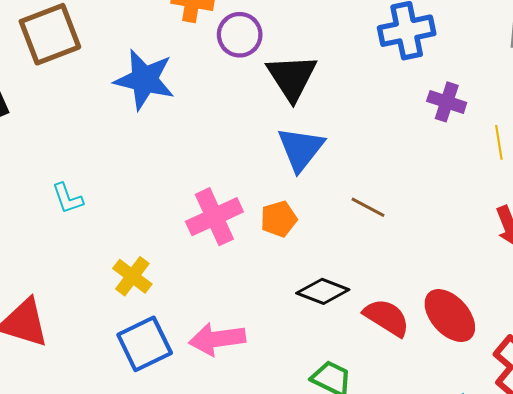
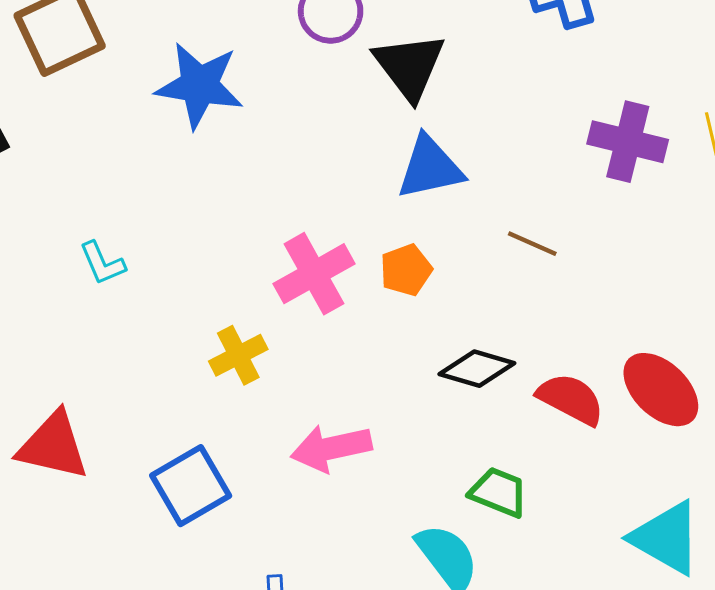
purple cross: (447, 102) -> (628, 142), moved, size x1.4
blue triangle: (301, 149) -> (430, 168), turned 44
yellow cross: (132, 276) -> (238, 355), moved, turned 30
blue square: (145, 344) -> (191, 486), moved

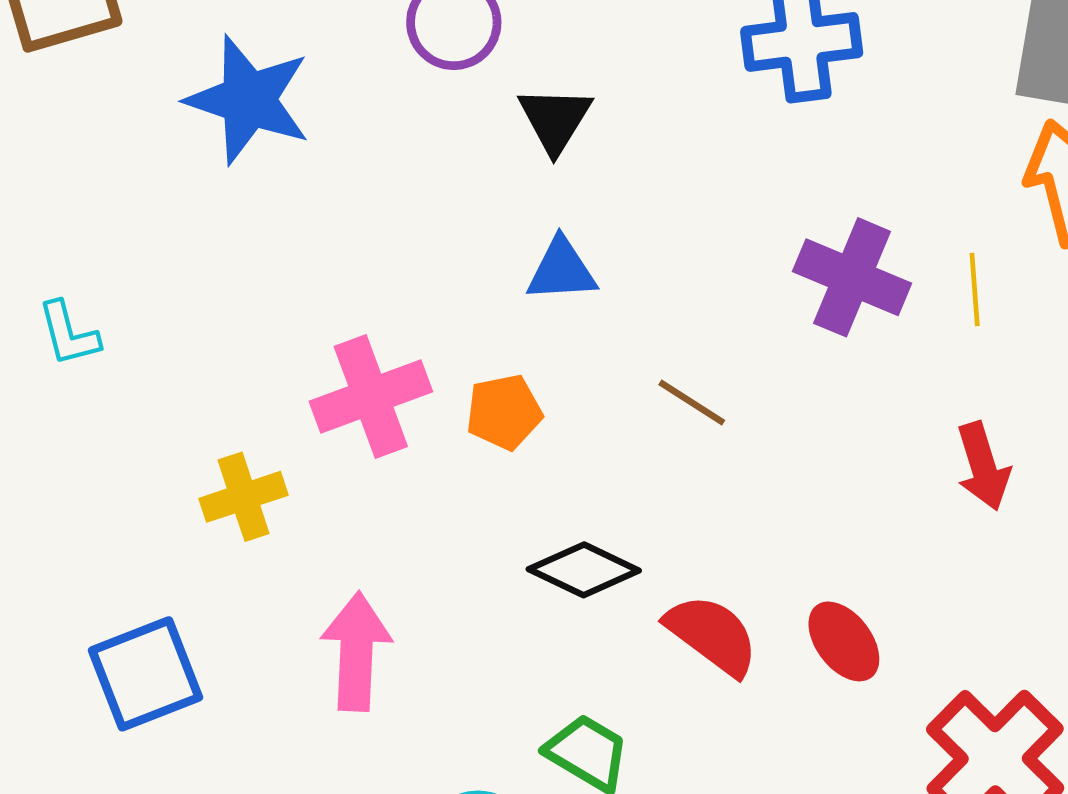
black triangle: (409, 66) -> (555, 119), size x0.7
blue triangle: (430, 168) -> (562, 270), size x0.7
red ellipse: (661, 390) -> (844, 641), size x0.7
pink arrow: (331, 448) -> (356, 651), turned 96

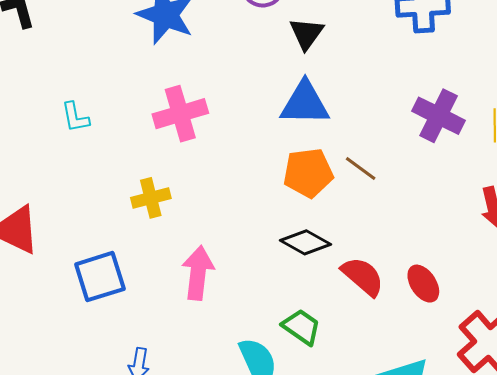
blue triangle: (562, 270) -> (305, 103), size x1.5
pink cross: (371, 397) -> (180, 114), moved
orange pentagon: (504, 412) -> (308, 173), moved, size x1.4

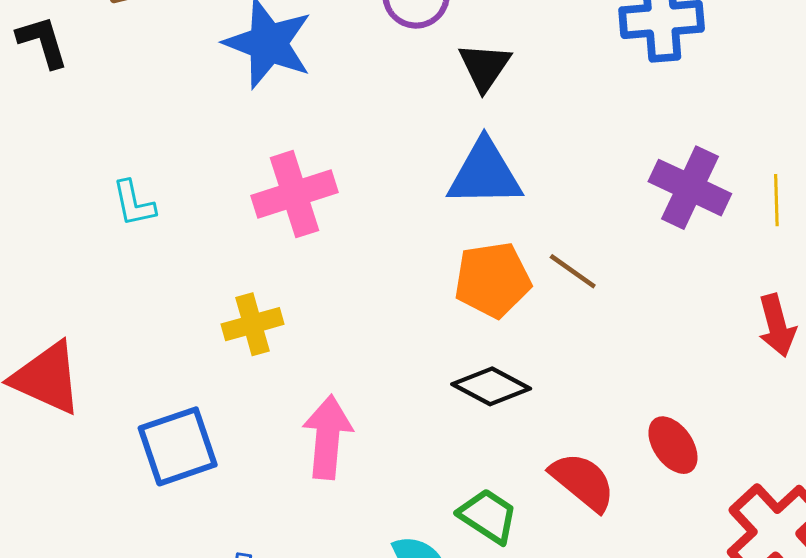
red semicircle: (363, 276) -> (583, 482), moved

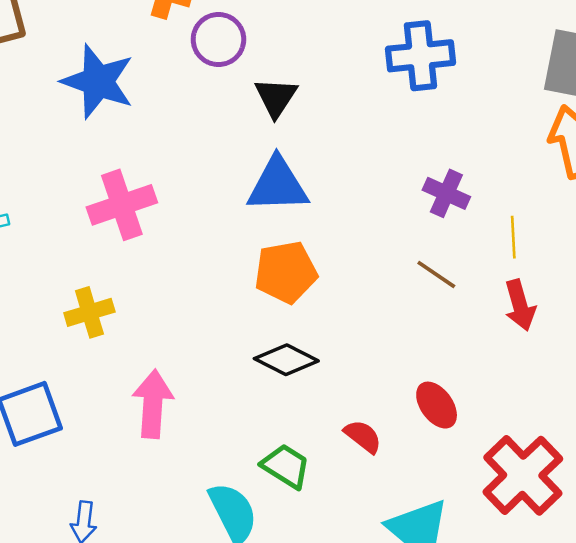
purple cross: (690, 188) -> (446, 193), size x0.7
yellow line: (776, 200) -> (513, 237), moved
brown line: (573, 271) -> (436, 274), moved
red semicircle: (583, 482) -> (363, 436), size x0.7

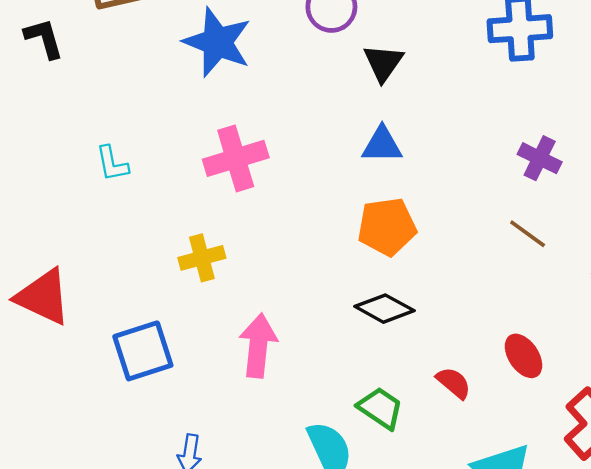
blue triangle: (278, 185) -> (382, 145), size x0.7

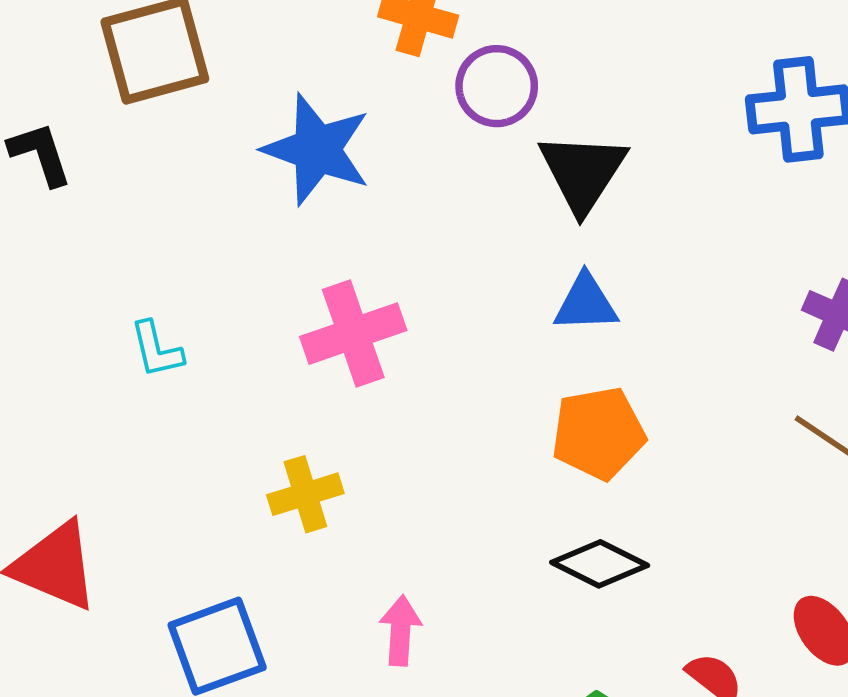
black triangle: (383, 63) -> (583, 172), size x1.4
pink arrow: (258, 346) -> (401, 631), size x0.7

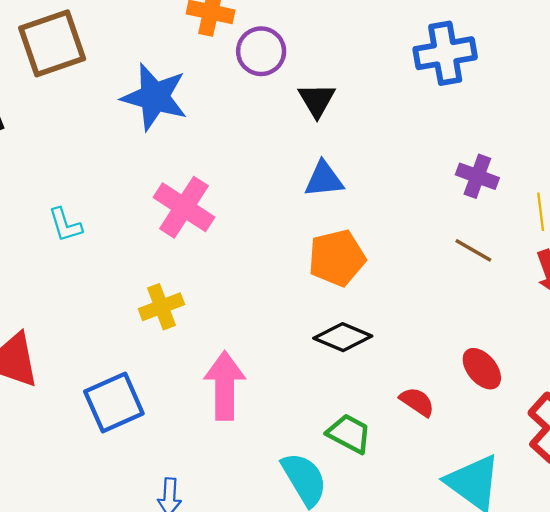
black triangle: (583, 172) -> (317, 100), size x0.7
pink cross: (353, 334) -> (184, 207), turned -34
pink arrow: (401, 631) -> (225, 386), size x1.6

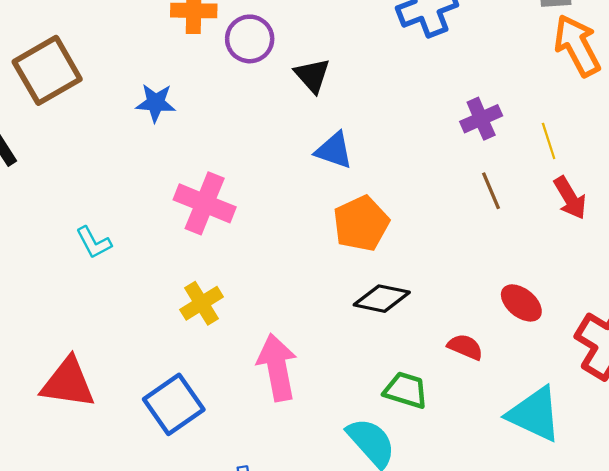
blue star: (155, 97) -> (156, 103), size x0.6
purple cross: (477, 176) -> (481, 119), turned -33
blue triangle: (324, 179) -> (334, 150), turned 36
brown line: (473, 250) -> (491, 191), turned 48

